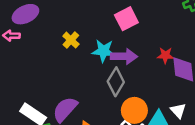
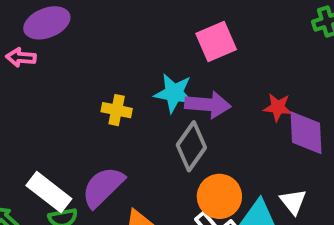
yellow cross: (71, 40) -> (117, 110), moved, turned -35

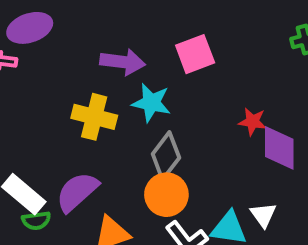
purple arrow: (208, 105) -> (123, 62), moved
yellow cross: (117, 110) -> (94, 117), size x1.5
orange circle: (219, 196) -> (166, 195), moved

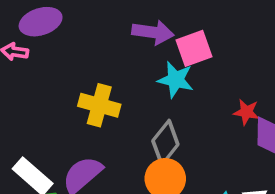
purple arrow: (123, 62) -> (153, 32), moved
cyan star: (151, 103) -> (176, 80), moved

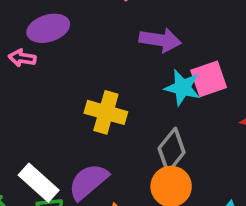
pink square: (194, 48) -> (209, 79), moved

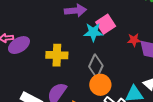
purple ellipse: (48, 28) -> (19, 45), moved

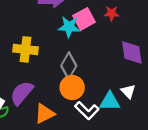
red star: (134, 40) -> (112, 13), moved

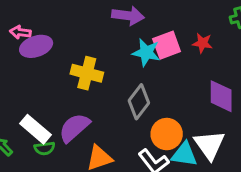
orange circle: (72, 88) -> (167, 134), moved
white triangle: (128, 91) -> (209, 145), size x1.6

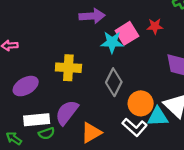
purple ellipse: (36, 46) -> (26, 86), moved
white rectangle: (35, 129) -> (37, 120), turned -35

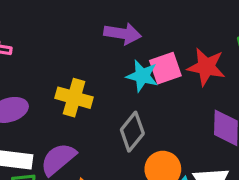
red star: (155, 26) -> (206, 67), size x1.6

